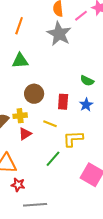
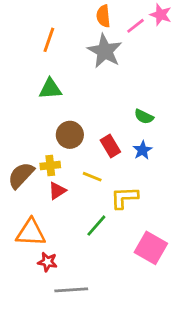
red rectangle: (63, 102) -> (110, 146), turned -35

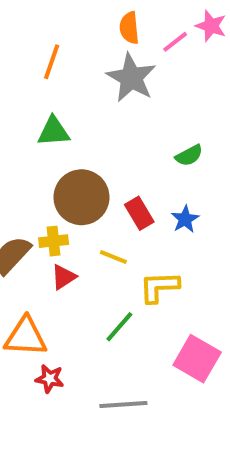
green semicircle: (144, 117) -> (189, 155), moved, turned -54
brown circle: (70, 135) -> (81, 197), size x1.4
gray line: (71, 290) -> (123, 404), moved

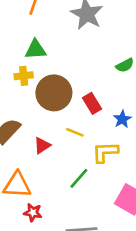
blue star: (185, 219) -> (122, 119), moved
yellow cross: (54, 241) -> (24, 76), moved

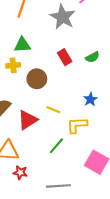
brown circle: (54, 93) -> (37, 79), size x0.7
red rectangle: (92, 103) -> (65, 57), moved
red triangle: (42, 145) -> (28, 120), size x1.5

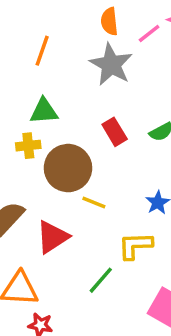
brown circle: (37, 79) -> (68, 168), size x1.4
yellow line: (53, 110) -> (94, 203), moved

